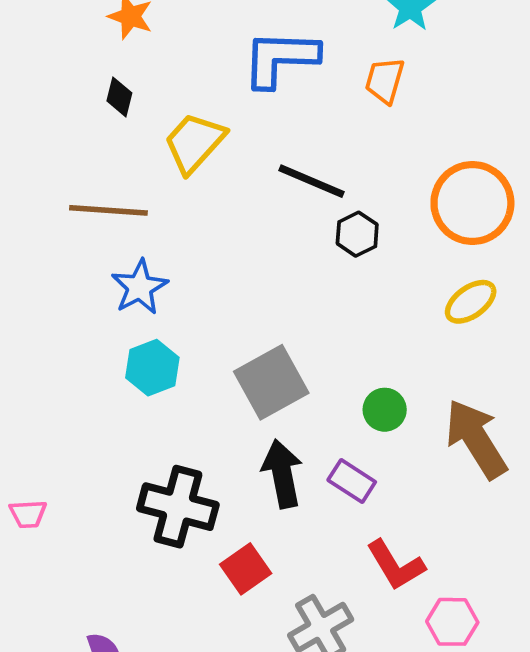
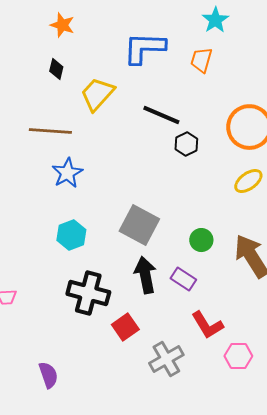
cyan hexagon: (152, 368) -> (71, 235), moved
gray square: (271, 382) -> (139, 225), turned -33

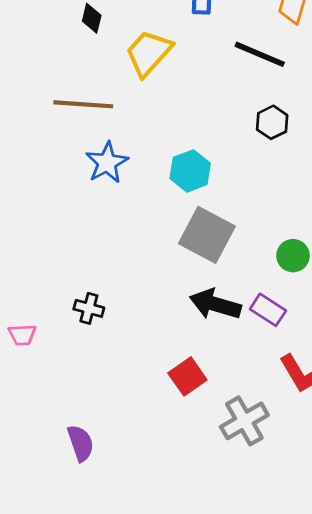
black line: (161, 115) -> (260, 54), moved
cyan hexagon: (71, 235) -> (190, 171), moved
black arrow: (145, 275) -> (215, 304), turned -63
black cross: (88, 293) -> (89, 308), moved, size x0.5

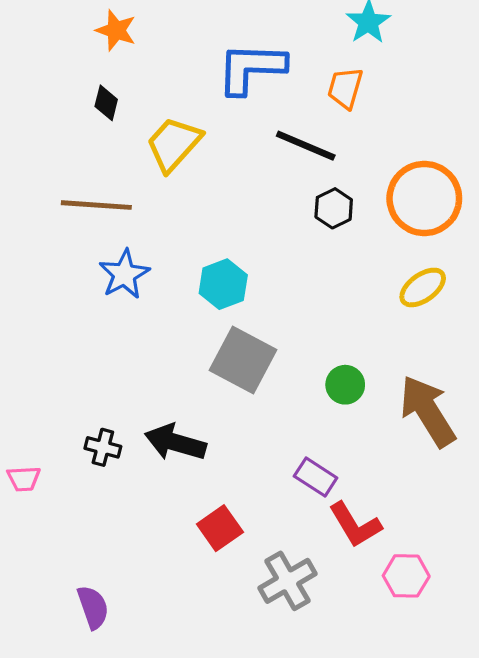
black hexagon: (272, 122) -> (334, 208), moved
black arrow: (215, 304) -> (175, 442), moved
purple rectangle: (268, 310) -> (316, 477), moved

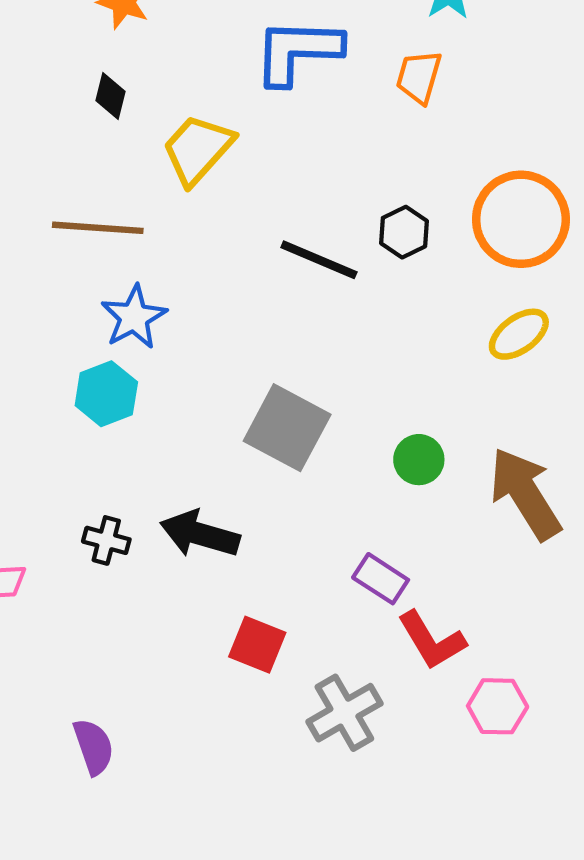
black line: (306, 146) -> (319, 260), moved
cyan hexagon: (223, 284) -> (106, 394), moved
red square: (220, 528) -> (257, 645), turned -33

